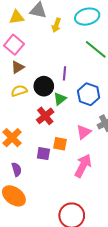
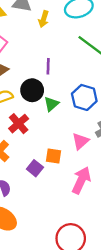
purple line: (64, 73) -> (48, 66), moved
red cross: (45, 116) -> (19, 124), moved
purple square: (43, 154) -> (35, 168), turned 32

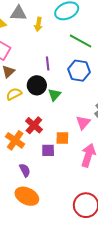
blue hexagon: (84, 97) -> (79, 71), moved
red cross: (19, 124) -> (34, 125), moved
purple square: (35, 168) -> (48, 150), turned -32

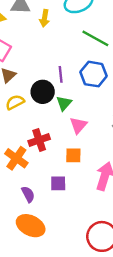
purple line: (48, 63) -> (61, 74), moved
pink triangle: (83, 123) -> (78, 125), moved
red cross: (34, 125) -> (39, 140), turned 30
purple square: (48, 150) -> (58, 183), moved

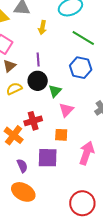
yellow arrow: (45, 18) -> (42, 28), moved
purple line: (61, 74) -> (38, 59), moved
purple square: (58, 183) -> (48, 158), size x1.5

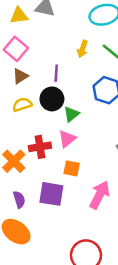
yellow arrow: (42, 28) -> (83, 49), moved
pink triangle: (66, 110) -> (67, 139), moved

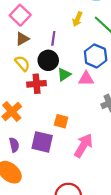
yellow semicircle: (22, 105) -> (22, 63), turned 63
pink triangle: (67, 139) -> (86, 79), moved, turned 35
red cross: (40, 147) -> (37, 84), moved

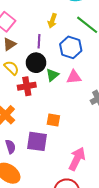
yellow arrow: (77, 19) -> (52, 21), moved
blue hexagon: (96, 56) -> (71, 47), moved
pink arrow: (83, 146) -> (77, 159), moved

